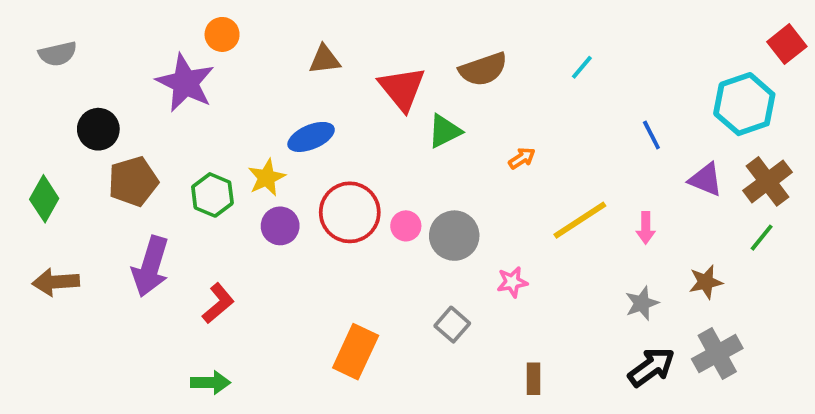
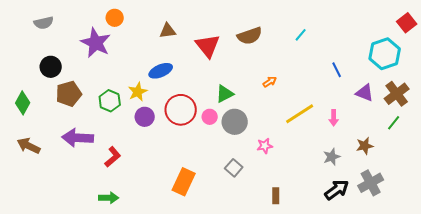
gray semicircle: (58, 54) -> (44, 23), moved
green triangle: (445, 131) -> (225, 94), moved
purple arrow: (151, 267) -> (78, 138), turned 76
brown arrow: (56, 282) -> (29, 146), turned 30

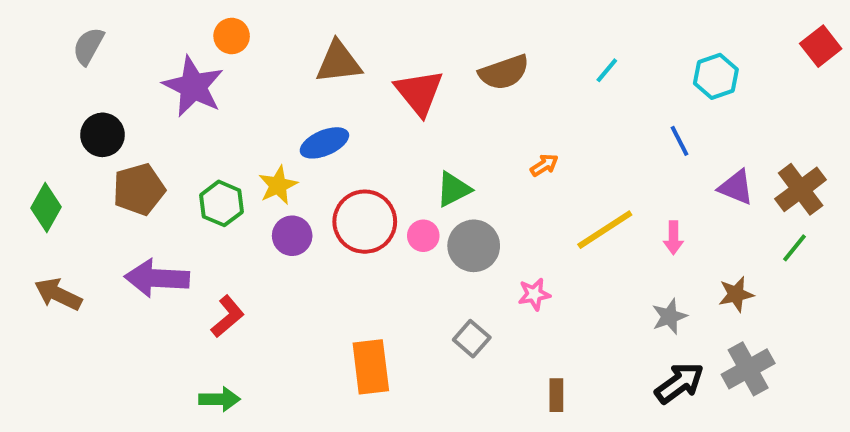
gray semicircle: (44, 23) -> (88, 46), turned 132
brown triangle: (168, 31) -> (339, 62), size x1.4
cyan hexagon: (385, 54) -> (716, 76), moved, size x0.7
orange rectangle: (184, 182) -> (371, 367), turned -32

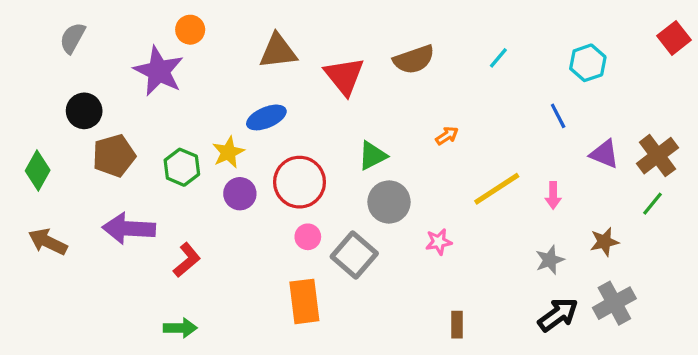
pink circle: (423, 236) -> (308, 237), moved
gray square: (472, 339) -> (354, 255), moved, size x1.5

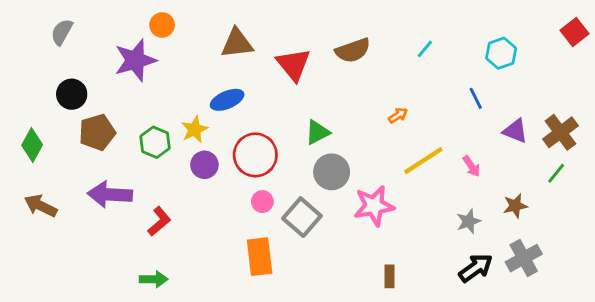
purple star: (159, 71) -> (135, 60), turned 30
orange arrow: (447, 136) -> (398, 115), moved
pink arrow: (553, 195) -> (471, 166), turned -35
pink star: (439, 242) -> (374, 206), size x1.8

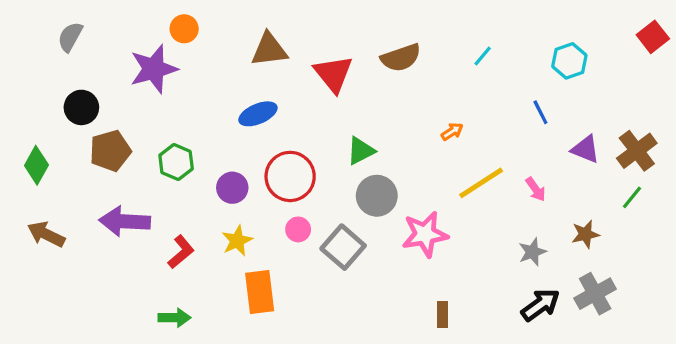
yellow star: (195, 130) -> (237, 241), moved
orange rectangle: (260, 257) -> (260, 292), moved

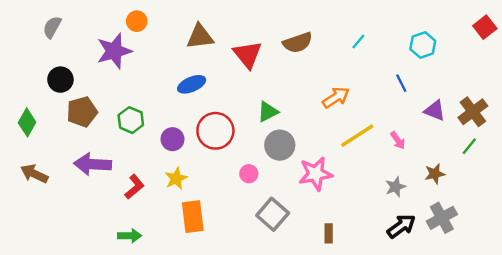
orange arrow: (452, 132) -> (336, 97), size x1.6
pink circle: (298, 229) -> (249, 174), moved
gray square: (343, 247) -> (273, 214), moved

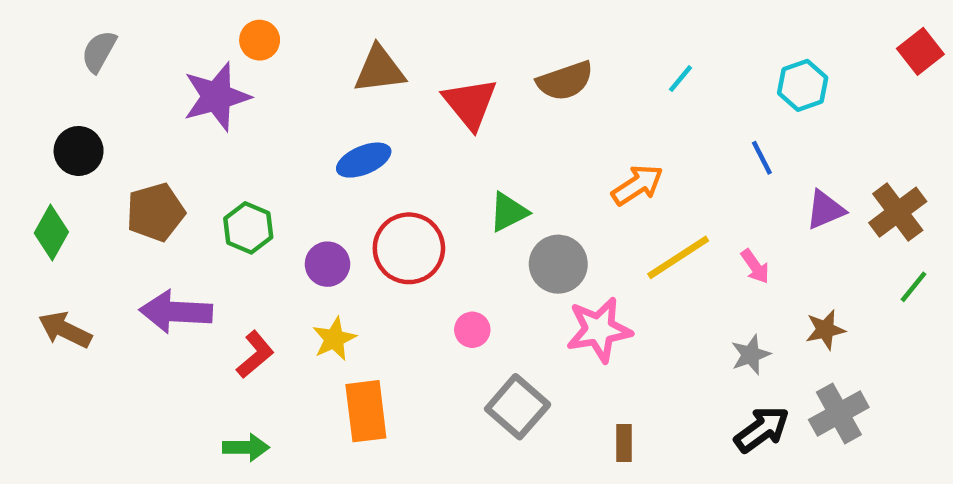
black circle: (60, 80) -> (79, 151), moved
purple triangle: (435, 111) -> (825, 210), turned -45
gray circle: (280, 145) -> (558, 264), moved
green line: (469, 146) -> (914, 287), moved

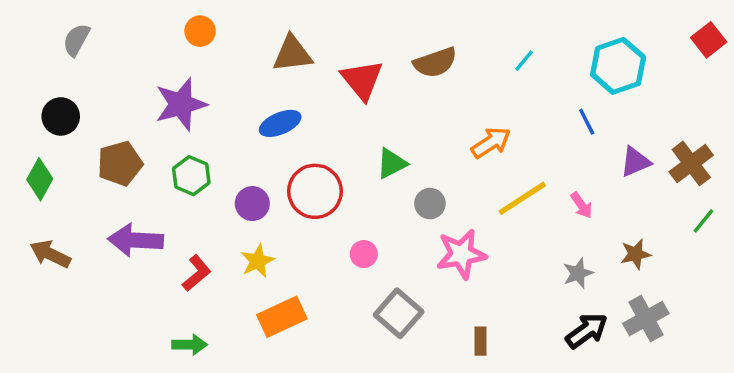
cyan hexagon: (803, 85) -> (618, 66), size x1.4
purple star: (217, 97) -> (181, 104), moved
gray circle: (558, 264) -> (430, 204), size x0.7
orange rectangle: (366, 411) -> (282, 317), turned 72

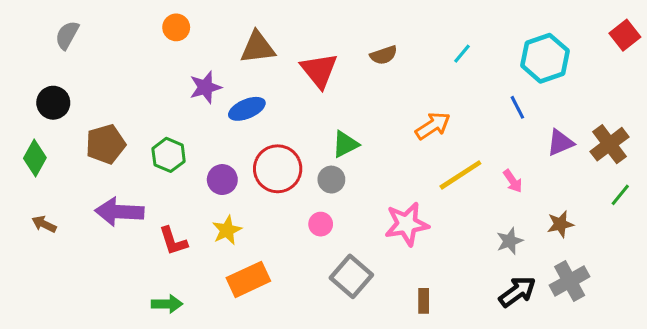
brown semicircle: (435, 62) -> (384, 55), size x0.7
purple star: (181, 104) -> (205, 87), moved, size x0.7
gray circle: (430, 204) -> (331, 180), moved
brown arrow: (50, 254) -> (44, 224), size x0.7
red L-shape: (197, 273) -> (173, 241), turned 112

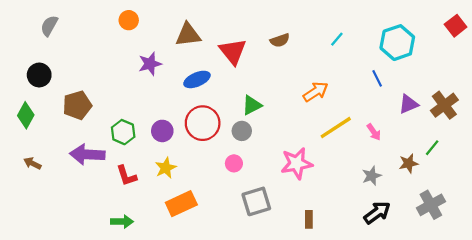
blue ellipse: (247, 109) -> (197, 79), moved
green hexagon: (169, 155) -> (123, 132), moved
green line: (620, 195) -> (432, 148), moved
gray square: (351, 276) -> (256, 201), turned 32
gray cross: (570, 281) -> (431, 205), moved

